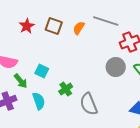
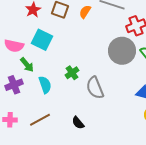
gray circle: (116, 67) -> (122, 51), size x1.4
cyan square: (42, 71) -> (42, 40), moved, size x1.5

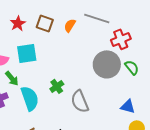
cyan square: (42, 40) -> (27, 53), turned -35
cyan semicircle: (45, 85) -> (30, 98), size x1.4

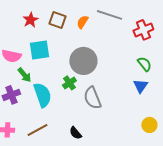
red cross: (121, 39) -> (143, 30), moved
gray circle: (107, 64) -> (83, 61), moved
blue triangle: (128, 106) -> (140, 86), moved, turned 49

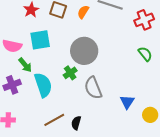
blue triangle: (140, 86) -> (127, 102), moved
brown line: (37, 130) -> (54, 120), moved
black semicircle: (75, 133) -> (76, 123), turned 56

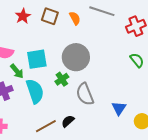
orange semicircle: (83, 12) -> (75, 18), turned 120
cyan square: (40, 40) -> (37, 59), moved
black semicircle: (76, 123) -> (68, 121), moved, turned 32

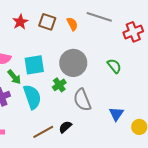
green semicircle: (137, 60) -> (114, 66), moved

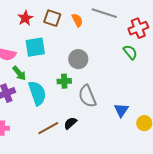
gray circle: (73, 63) -> (78, 59), size x0.7
cyan square: (34, 65) -> (35, 47), moved
green semicircle: (114, 66) -> (130, 52), moved
green cross: (59, 85) -> (64, 81), turned 32

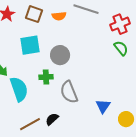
orange semicircle: (77, 20) -> (59, 16), turned 112
cyan square: (35, 47) -> (30, 45), moved
green semicircle: (130, 52) -> (121, 48), moved

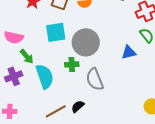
gray circle: (60, 55) -> (86, 42), size x1.4
blue triangle: (103, 106) -> (129, 52), moved, turned 42

